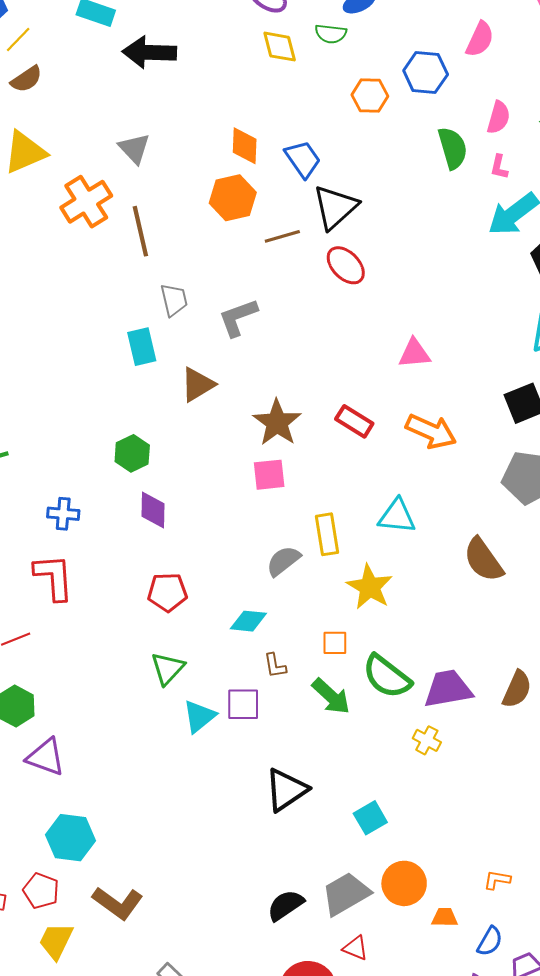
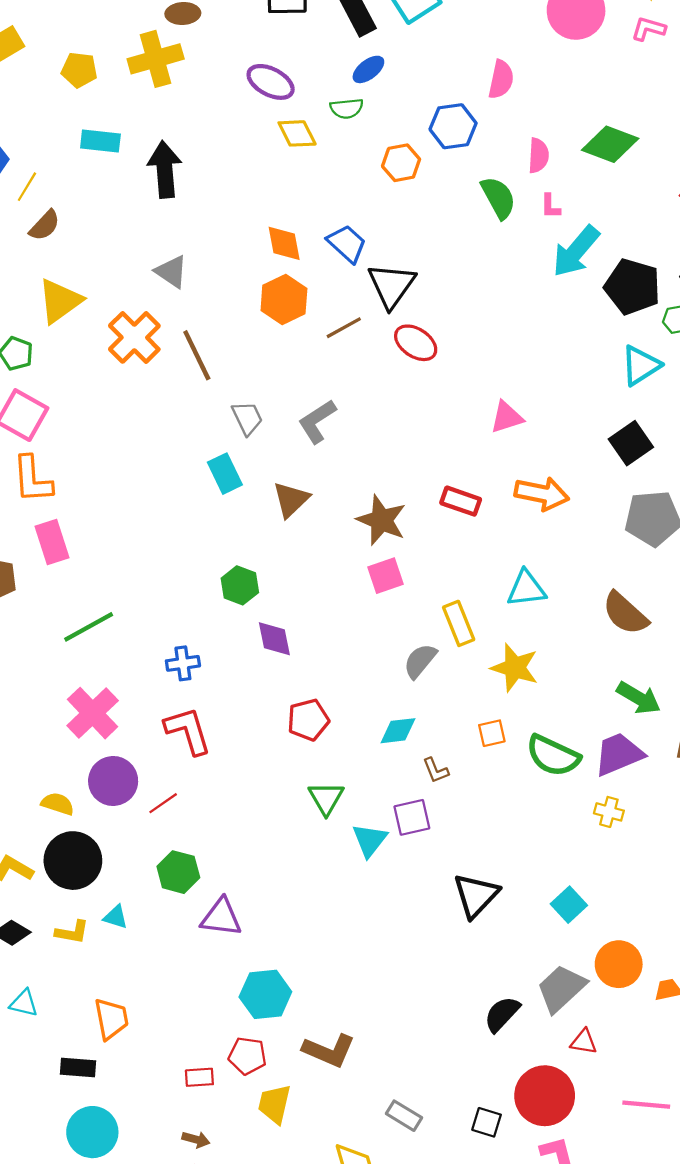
black arrow: (149, 52) -> (165, 169), turned 96
green arrow: (331, 696) -> (639, 698), moved

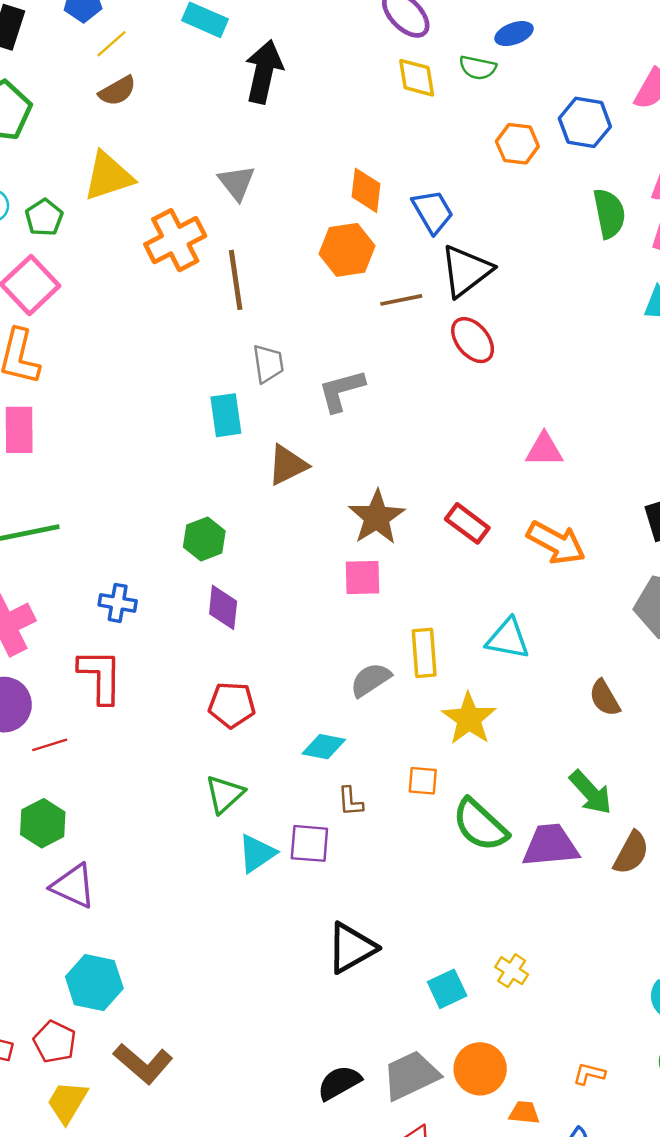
brown semicircle: (625, 613) -> (605, 698), size x0.7
yellow cross: (609, 812) -> (512, 971), moved

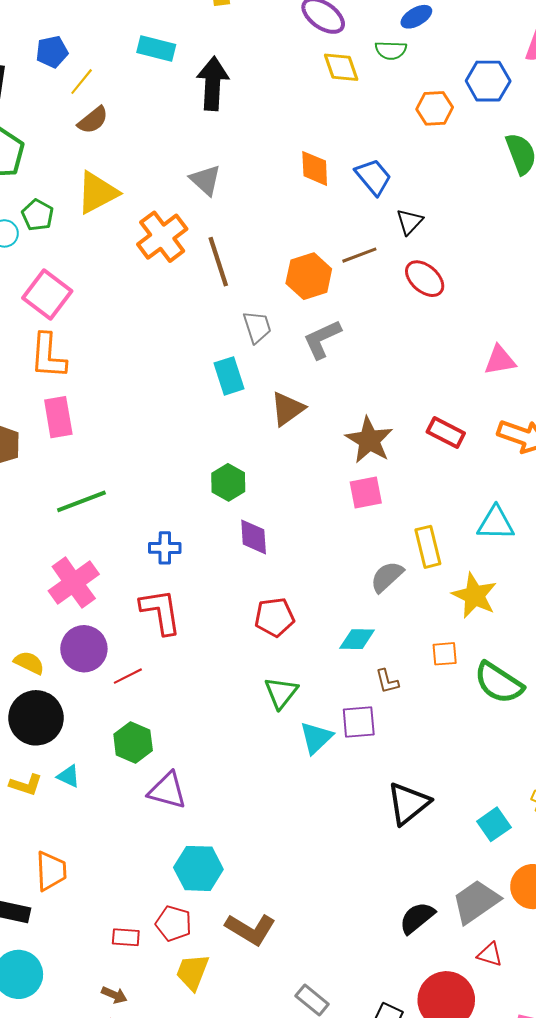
green pentagon: (44, 218) -> (38, 215), moved
orange hexagon: (347, 250) -> (309, 276), moved
black triangle: (466, 271) -> (410, 222), size x0.6

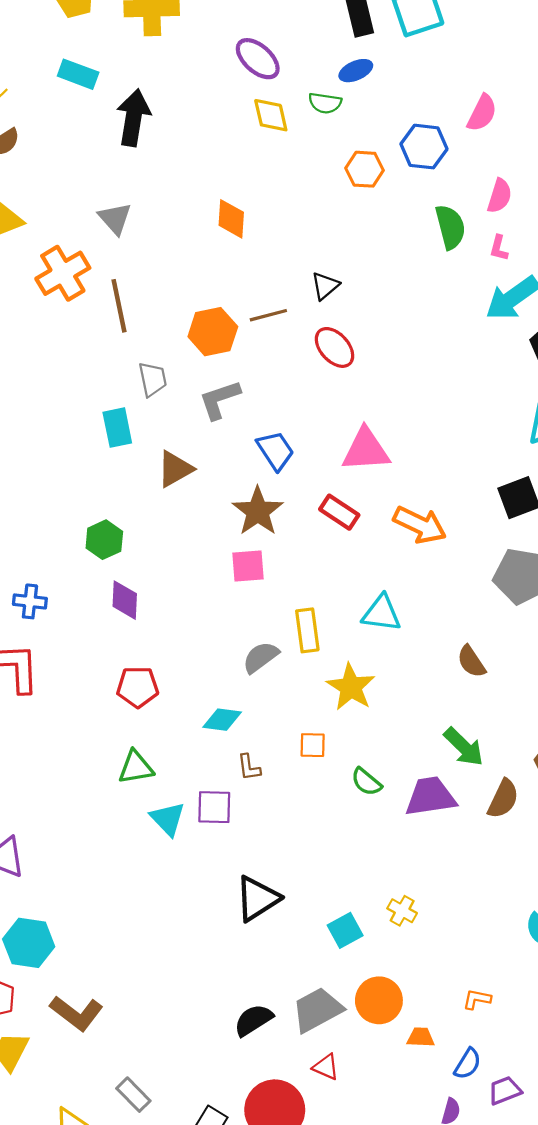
blue trapezoid: (373, 177) -> (275, 451), moved
pink triangle: (500, 360) -> (366, 450), moved, size x1.4
green semicircle: (499, 683) -> (366, 782), size x0.6
green triangle: (281, 693) -> (136, 767), turned 36
cyan triangle: (316, 738) -> (168, 819), turned -36

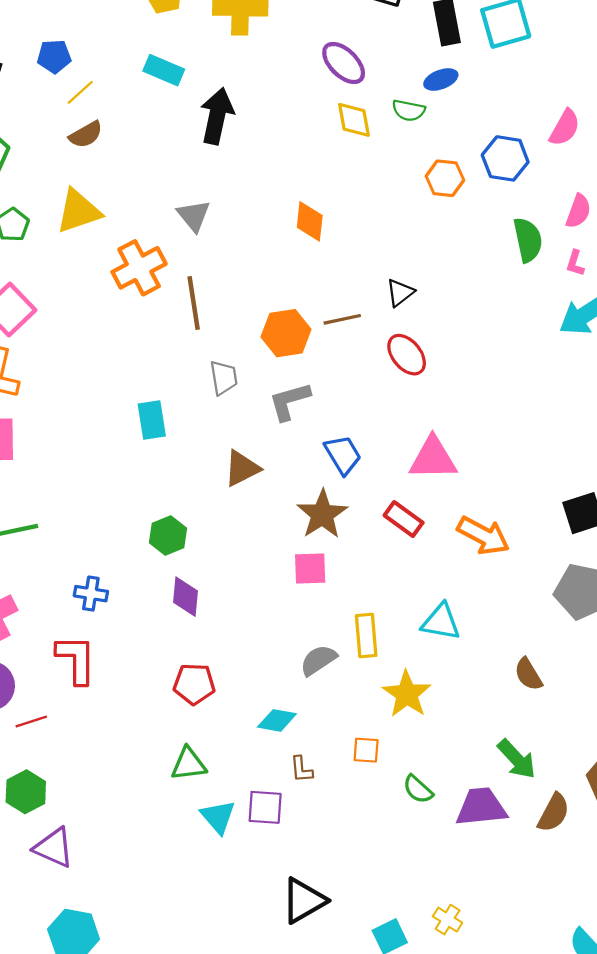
cyan rectangle: (117, 428) -> (152, 420), moved

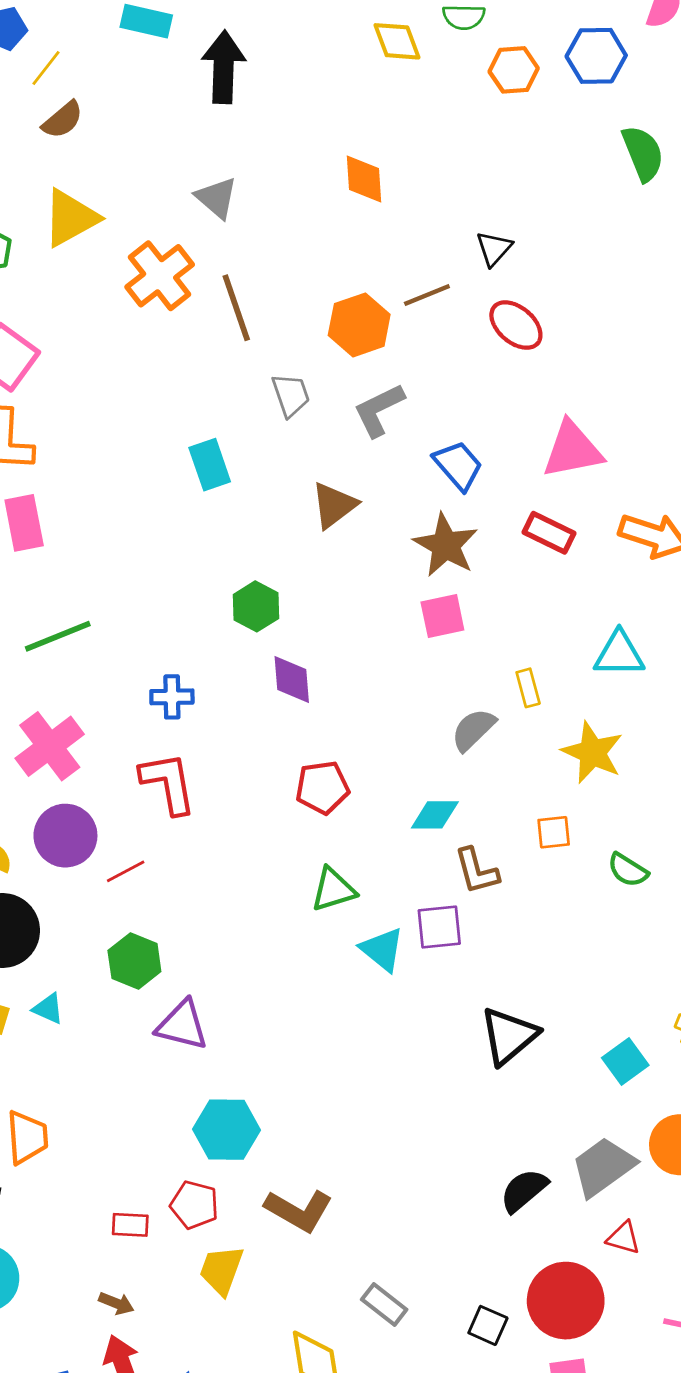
orange hexagon: (445, 178) -> (514, 70), moved
yellow rectangle: (366, 636) -> (528, 688), size x0.7
brown L-shape: (301, 769) -> (477, 871), size x1.4

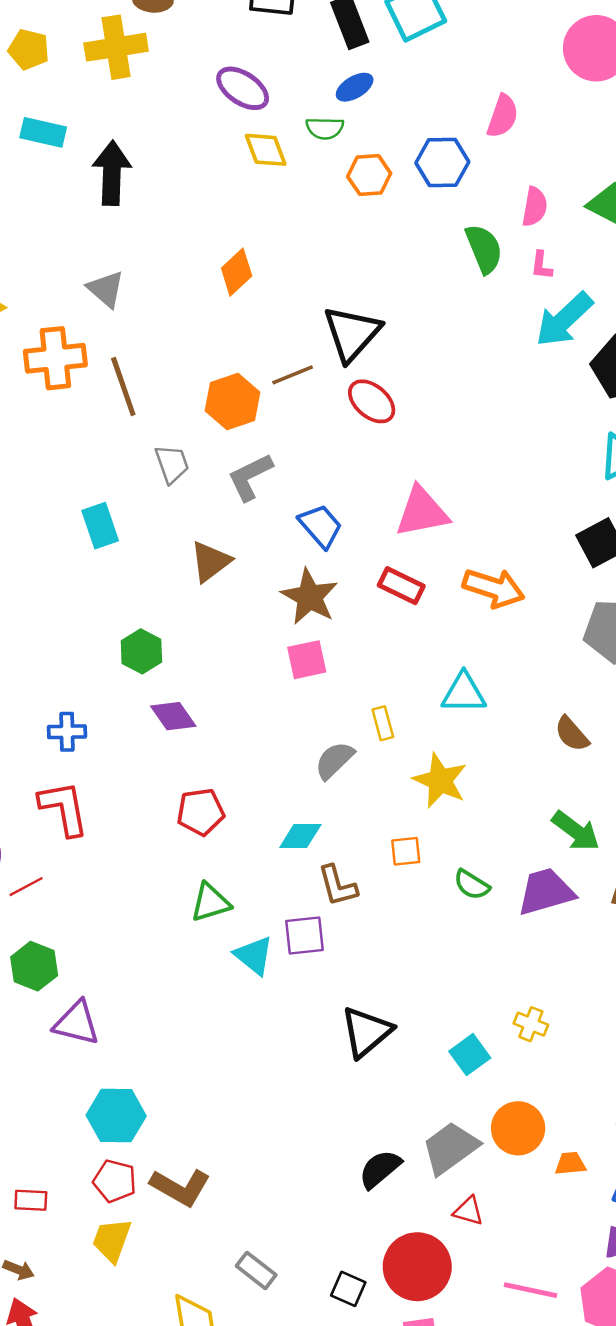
orange diamond: (364, 179) -> (237, 272), turned 51
black triangle: (494, 248) -> (352, 334), size x1.8
orange cross: (160, 276) -> (55, 358), turned 32
purple diamond: (292, 679) -> (173, 716), turned -30
red pentagon: (194, 1205) -> (115, 1181), moved

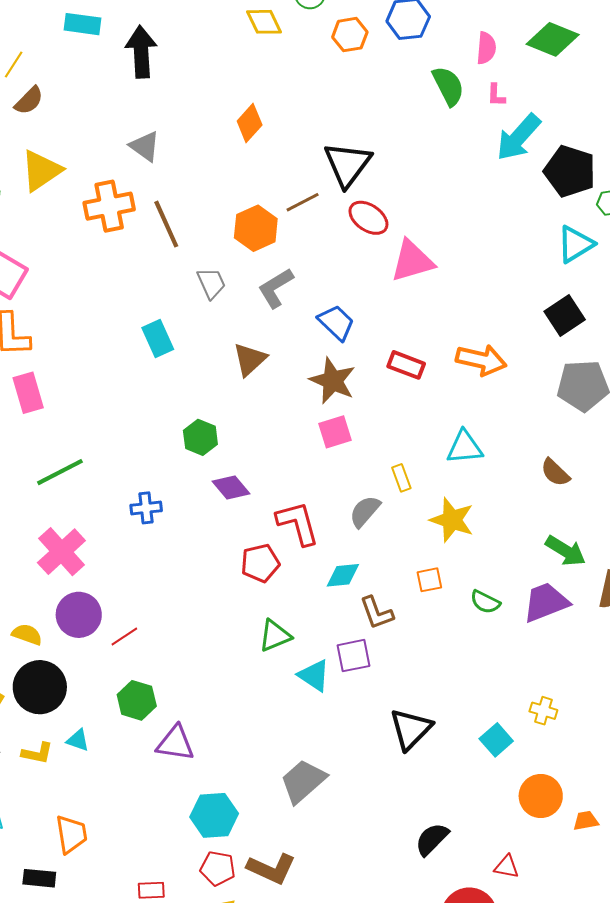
pink triangle: (422, 512) -> (412, 261), moved
red L-shape: (64, 808) -> (298, 523), moved
gray trapezoid: (450, 1148) -> (303, 781), moved

